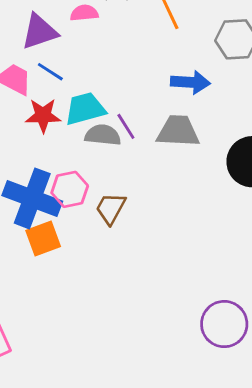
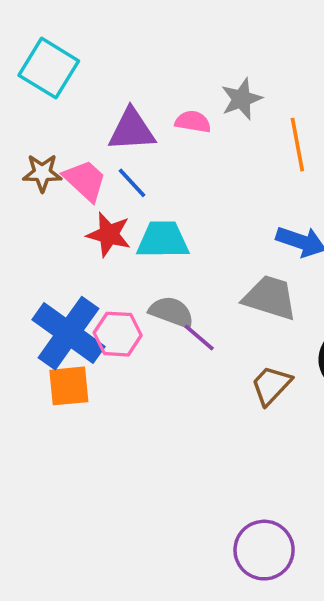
purple line: (126, 126) -> (199, 337), moved, turned -32
gray semicircle: (103, 135) -> (171, 312), moved
brown trapezoid: (111, 208) -> (271, 385), moved

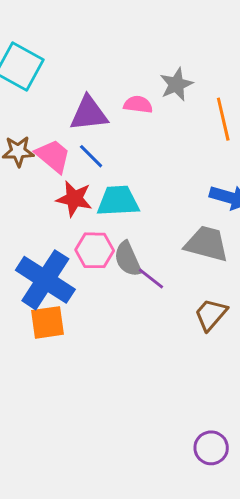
gray semicircle: (171, 312) -> (128, 259), turned -132
pink hexagon: (118, 334) -> (95, 250), moved
purple circle: (264, 550) -> (211, 448), size x0.7

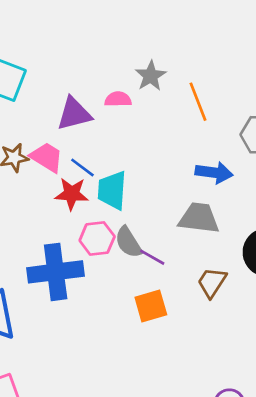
blue line: (91, 156) -> (82, 168), moved
cyan trapezoid: (118, 201) -> (112, 190), turned -75
blue cross: (45, 280) -> (56, 272), turned -32
orange square: (48, 322) -> (151, 306), moved

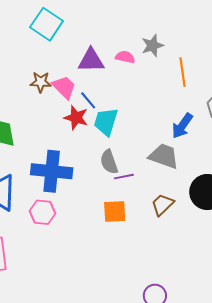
blue arrow: (214, 173) -> (182, 126), turned 104
pink hexagon: (97, 238) -> (42, 212), moved
purple line: (152, 257) -> (124, 177), turned -54

